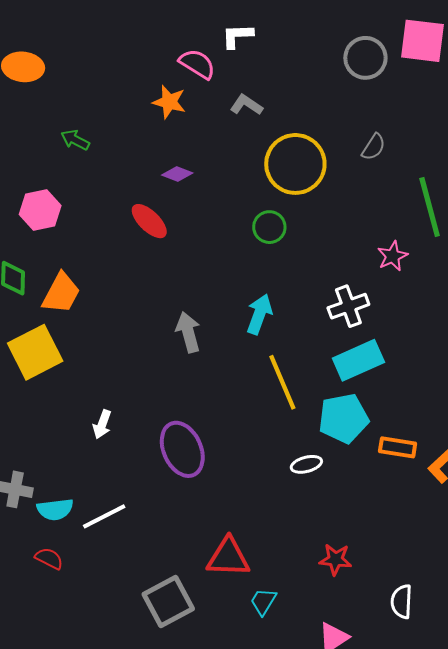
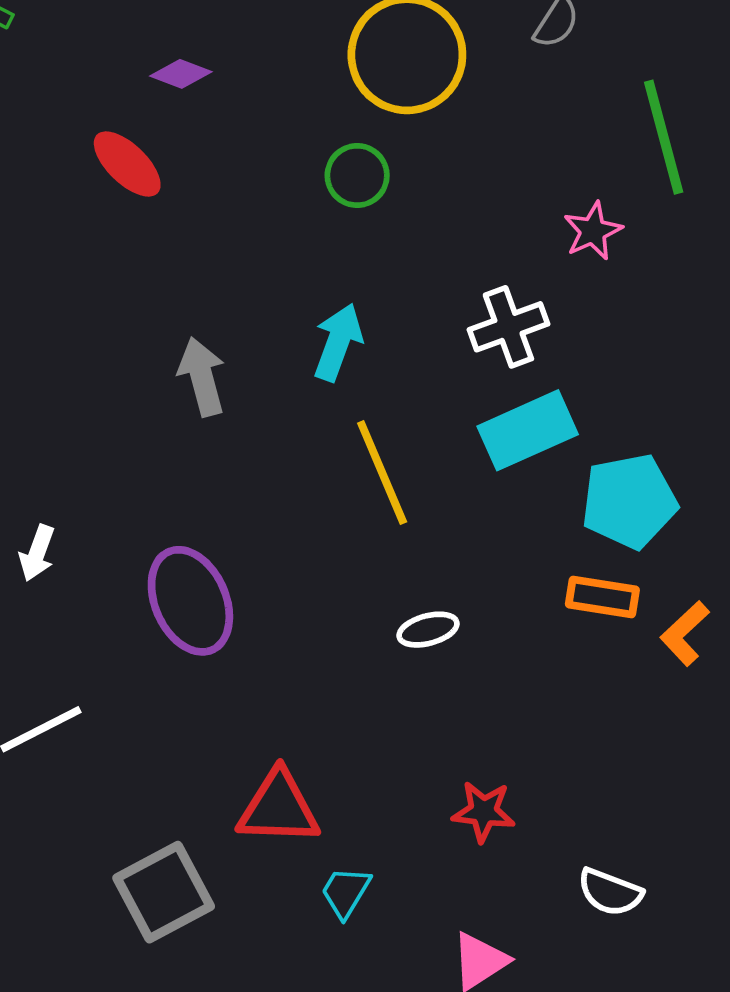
cyan pentagon: (343, 418) -> (629, 501), moved
white semicircle: (402, 602) -> (610, 892), turned -72

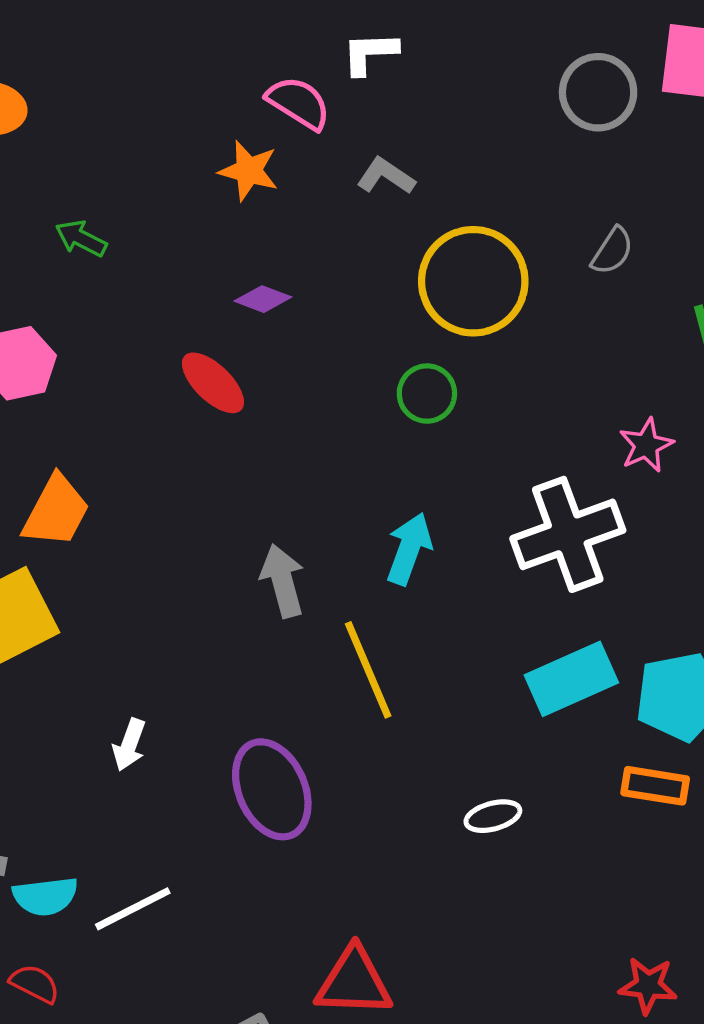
white cross: (508, 327) -> (568, 534), size x1.5
cyan rectangle: (528, 430) -> (571, 679), moved
yellow line: (382, 472) -> (368, 670), moved
red star: (484, 812) -> (648, 985), moved

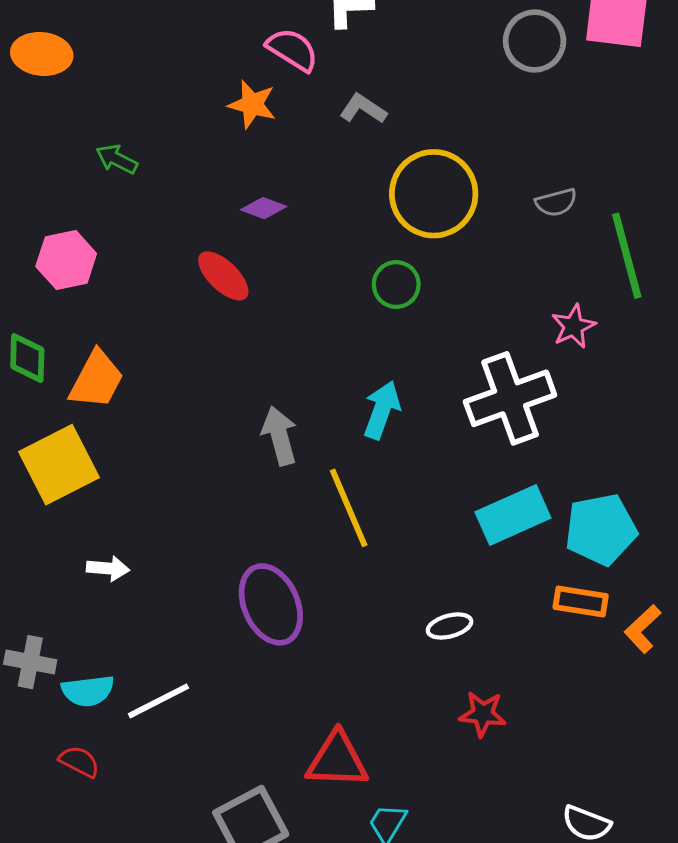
gray semicircle: (612, 251) -> (556, 202), moved, turned 42
white arrow: (129, 745) -> (108, 568), moved, turned -105
red star: (648, 985) -> (483, 714), moved

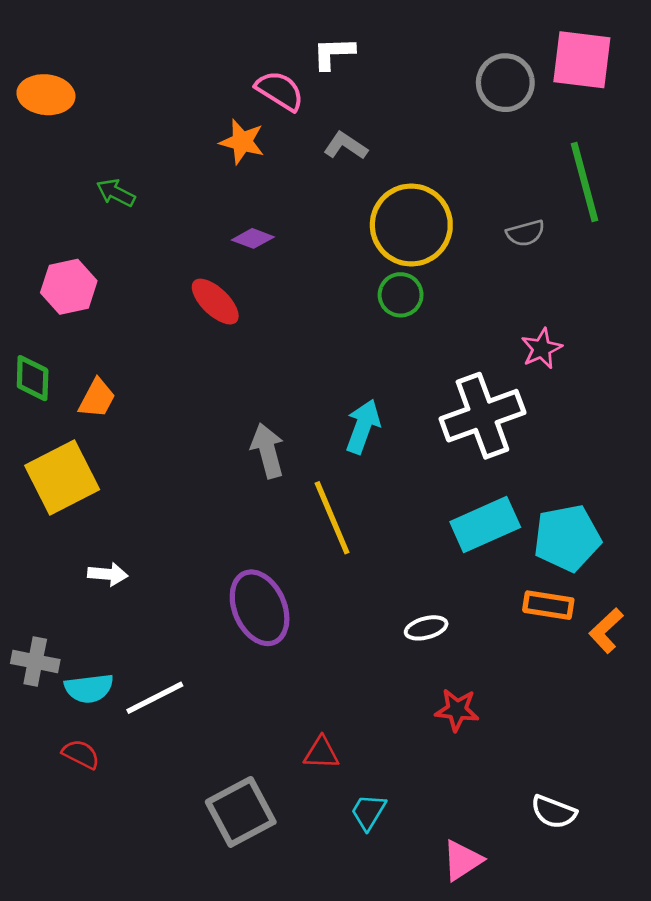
green line: (627, 256) -> (585, 182), moved
green circle: (396, 285) -> (401, 295), moved
orange trapezoid: (96, 380) -> (97, 398), size x0.7
red triangle: (337, 760) -> (321, 753), size x0.6

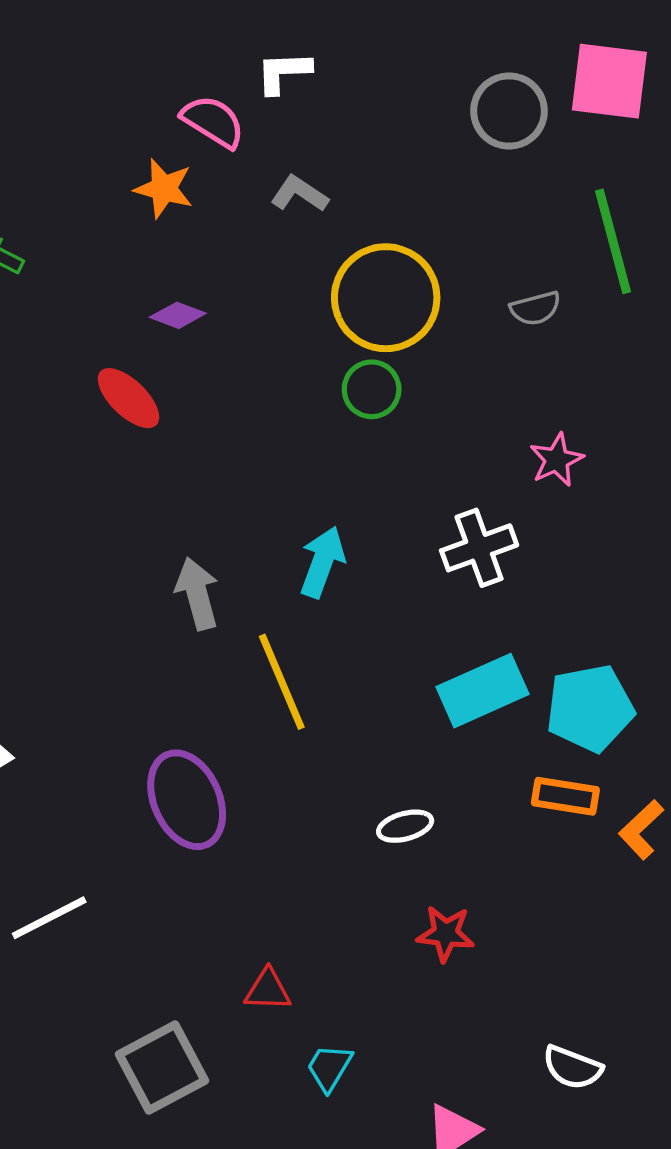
white cross: (482, 416) -> (479, 548), size x0.7

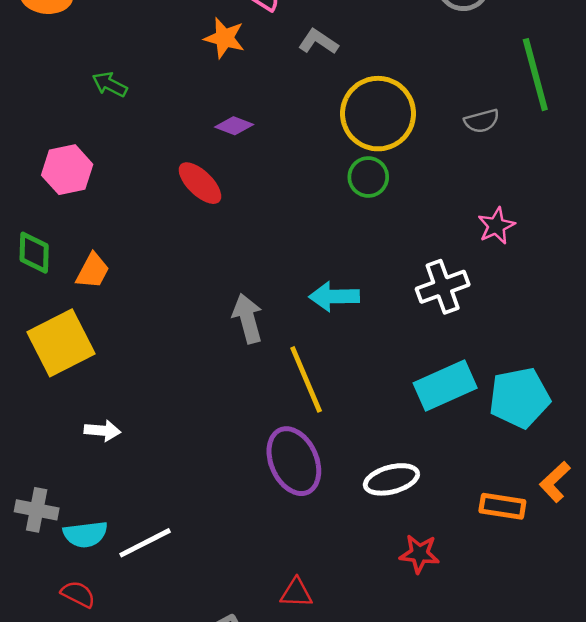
cyan arrow: (322, 562) -> (334, 297), turned -111
orange rectangle: (565, 796) -> (502, 506), moved
purple ellipse: (187, 800) -> (294, 461), moved
white ellipse: (405, 826) -> (391, 479), size x1.4

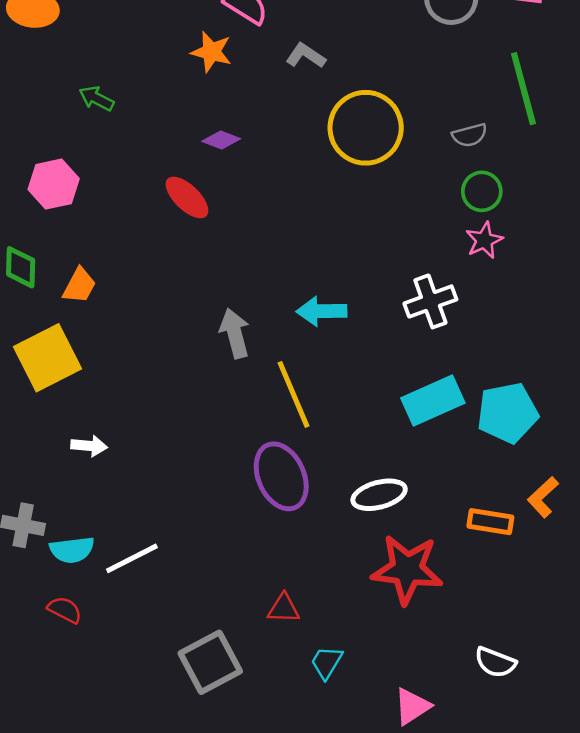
green circle: (368, 177) -> (482, 191), moved
red star: (419, 554) -> (407, 569), size x1.8

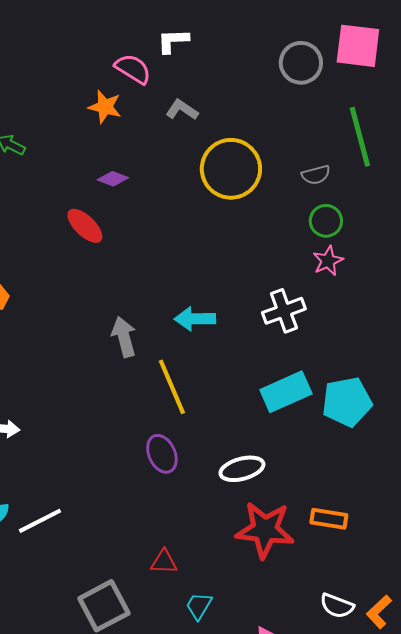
purple ellipse: (281, 476) -> (162, 454), size x0.7
orange L-shape: (543, 497) -> (379, 612), moved
orange rectangle: (490, 522) -> (329, 519), moved

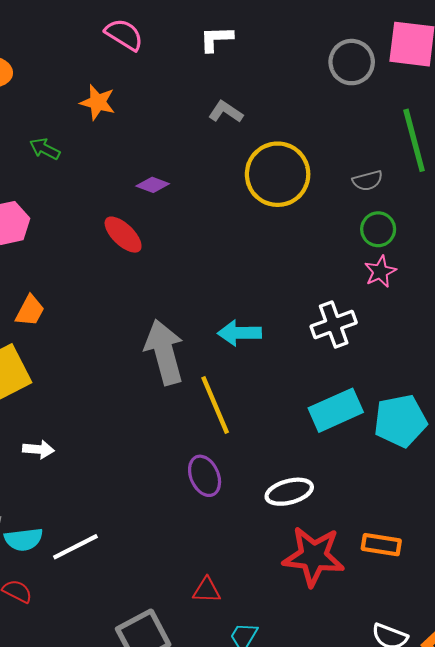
pink semicircle: (133, 69) -> (124, 35), moved
orange star: (105, 107) -> (98, 102), moved
gray arrow: (124, 337) -> (164, 352), size x1.5

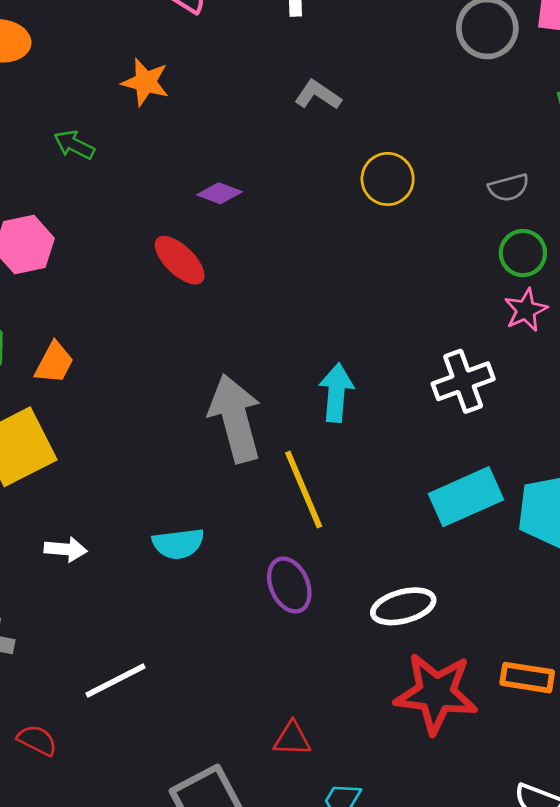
yellow circle: (278, 174) -> (388, 179), size x0.6
cyan arrow: (239, 333) -> (336, 393), turned 96
cyan semicircle: (24, 539) -> (178, 544), moved

